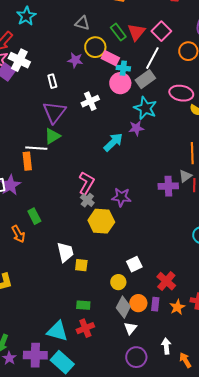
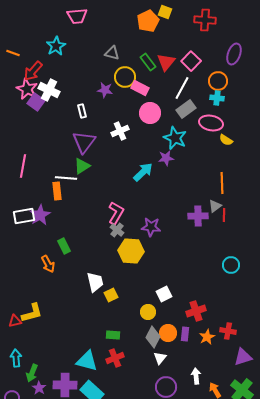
cyan cross: (123, 68) -> (217, 98), moved
gray rectangle: (145, 79) -> (186, 109), moved
yellow square: (81, 265) -> (111, 295), turned -32
red cross: (166, 281) -> (196, 311), turned 30

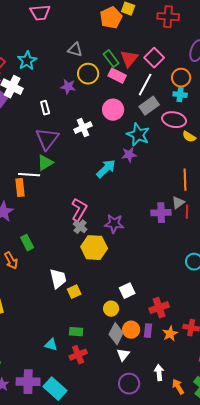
cyan star: (56, 46) -> (27, 61), moved
pink rectangle: (140, 88) -> (117, 76), moved
cyan triangle: (87, 361) -> (51, 345), moved, size x0.6

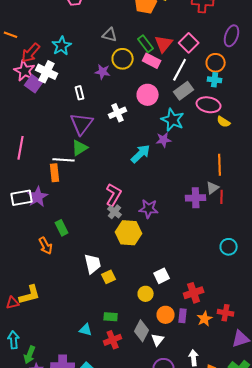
gray diamond: (116, 334) -> (142, 331), moved

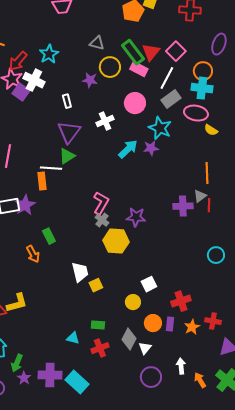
green rectangle: (146, 44) -> (133, 52), size x1.4
cyan cross: (215, 80) -> (202, 88), size x1.5
cyan arrow: (141, 154) -> (128, 149), moved

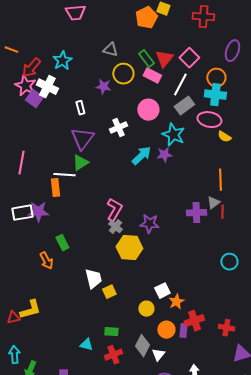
green rectangle: (133, 52) -> (146, 59), size x0.7
purple star: (25, 205) -> (38, 212), turned 30
red cross: (181, 301) -> (194, 321), moved
orange star: (192, 327) -> (176, 302), moved

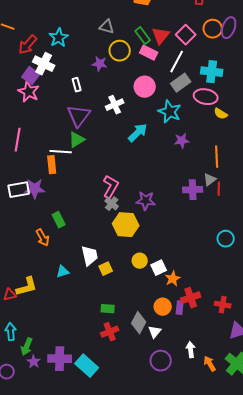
orange circle: (216, 78) -> (213, 29), moved
pink star: (25, 86) -> (29, 92), moved
purple star: (164, 155) -> (182, 141), moved
yellow circle: (146, 309) -> (140, 261), moved
cyan triangle: (86, 345) -> (63, 272), moved, turned -32

